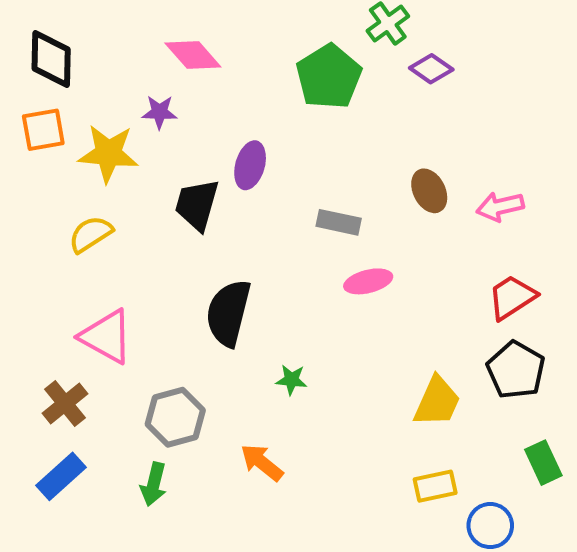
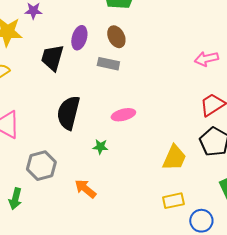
brown ellipse: (429, 191) -> (116, 37), moved
gray rectangle: (339, 222) -> (108, 64), moved
pink ellipse: (368, 281) -> (123, 115), moved
green arrow: (154, 484) -> (15, 199), moved

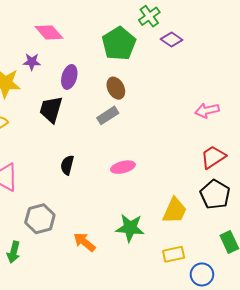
purple ellipse: (79, 38) -> (69, 77), moved
gray rectangle: (108, 64) -> (108, 115), turned -45
black semicircle: (68, 113) -> (67, 165), size x0.6
green star: (100, 147) -> (130, 228), moved, size x1.8

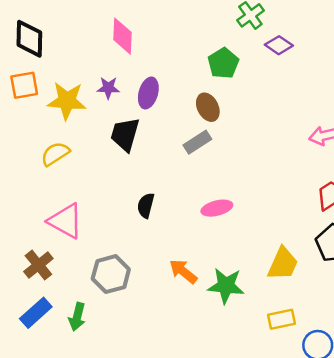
pink diamond: (49, 32) -> (122, 36), turned 44
green pentagon: (119, 44) -> (223, 63), moved, size x0.7
purple star: (32, 62) -> (108, 88), moved
orange arrow: (84, 242) -> (183, 271), moved

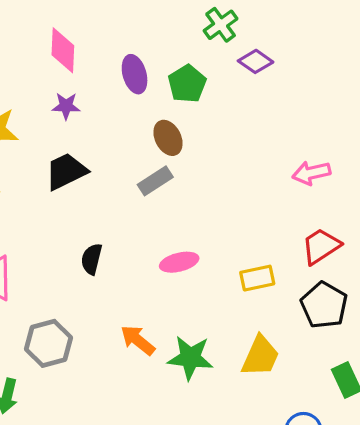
purple star: (108, 88) -> (66, 106), moved
purple ellipse: (148, 93) -> (135, 74), moved, turned -32
black trapezoid: (125, 134) -> (66, 171), turned 48
yellow trapezoid: (283, 264) -> (260, 356), moved
yellow rectangle: (282, 319) -> (257, 278), moved

